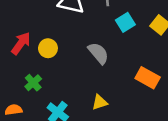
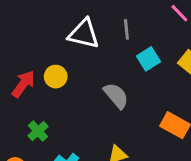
yellow circle: (48, 48) -> (56, 77), moved

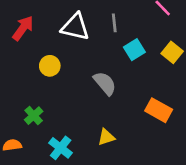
red arrow: (23, 84) -> (23, 28), moved

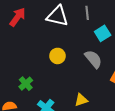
yellow circle: (50, 66) -> (57, 56), moved
gray semicircle: (105, 83) -> (93, 59), moved

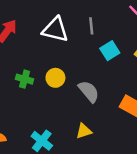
gray semicircle: (93, 59) -> (89, 91), moved
green cross: (26, 84) -> (25, 79), moved, turned -32

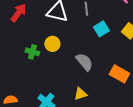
yellow circle: (55, 78) -> (52, 44), moved

